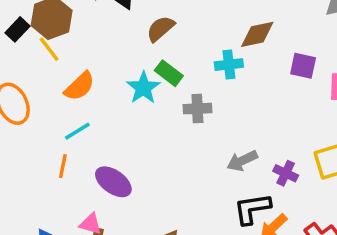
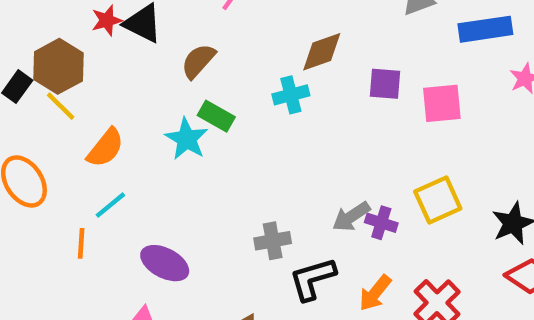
gray cross: (197, 109) -> (273, 241), moved
gray arrow: (242, 161) -> (351, 217), moved
orange line: (63, 166) -> (81, 243), moved
black L-shape: (252, 209) -> (312, 279), moved

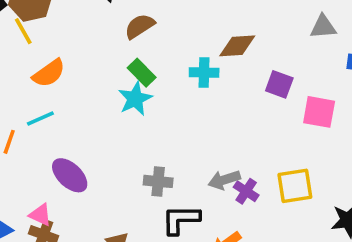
cyan star: (187, 139) -> (135, 99), moved

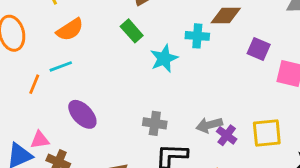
green rectangle: (142, 73) -> (132, 31), moved
cyan star: (135, 99) -> (164, 58), moved
pink triangle: (40, 215) -> (40, 140), moved, turned -36

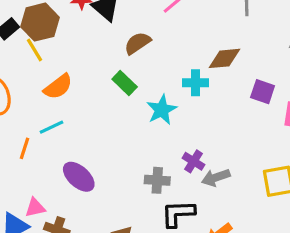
purple cross: (227, 135) -> (194, 161), moved

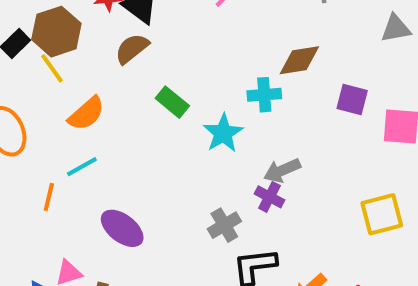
brown semicircle: (137, 43) -> (132, 49), moved
gray arrow: (216, 177) -> (282, 170), moved
gray cross: (157, 180) -> (224, 225), turned -30

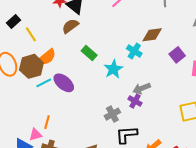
brown hexagon: (56, 32) -> (31, 66), moved
cyan cross: (264, 95) -> (134, 51), turned 35
purple square: (352, 100) -> (177, 55), turned 35
orange line: (49, 197) -> (47, 122), moved
purple ellipse: (122, 228) -> (64, 83), moved

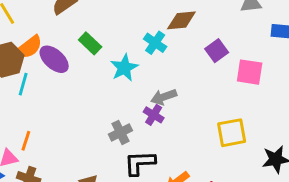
cyan line: (44, 83) -> (23, 84), turned -49
purple ellipse: (64, 83) -> (54, 59), moved

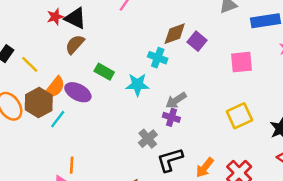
purple square: (217, 51) -> (197, 41), moved
cyan star: (124, 68) -> (137, 85), turned -30
cyan line: (23, 84) -> (58, 119), turned 36

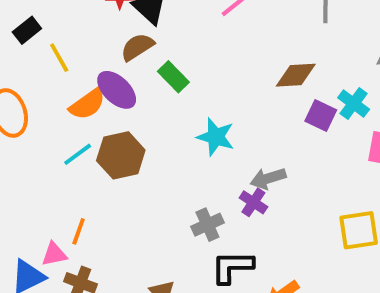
purple square: (197, 41) -> (321, 115), moved, turned -30
cyan cross: (158, 58) -> (354, 104), moved
green rectangle: (104, 72) -> (173, 77), moved
purple ellipse: (78, 92) -> (117, 90), moved
brown hexagon: (39, 103) -> (121, 155), moved

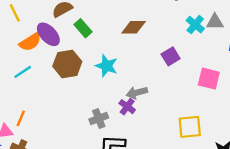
brown diamond: (296, 75) -> (134, 27), moved
cyan cross: (354, 104) -> (195, 25), moved
purple square: (321, 115) -> (171, 56), turned 30
brown hexagon: (121, 155) -> (67, 64), moved

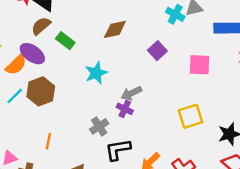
brown hexagon: (67, 64) -> (41, 91), moved
cyan star: (107, 66) -> (96, 73), turned -30
orange line: (21, 118) -> (48, 141), moved

